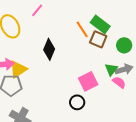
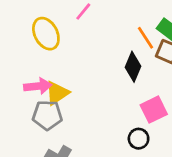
black diamond: (49, 49) -> (133, 67), moved

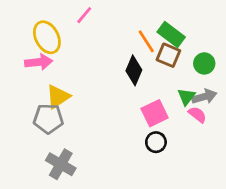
pink arrow: (38, 86) -> (39, 62), moved
black circle: (139, 139) -> (156, 142), moved

